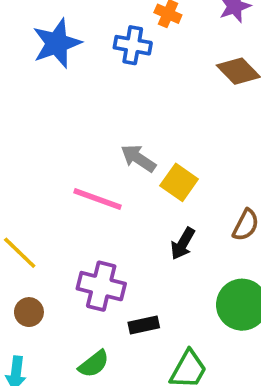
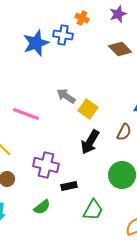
blue star: (57, 43) -> (36, 43), moved
pink line: (98, 199) -> (26, 114), moved
black arrow: (183, 243) -> (90, 142), size x1.4

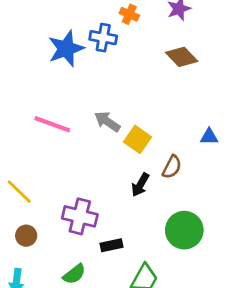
pink line: (26, 114) -> (52, 124), moved
brown semicircle: (124, 132) -> (172, 167), moved
black arrow: (90, 142) -> (140, 185), size x0.7

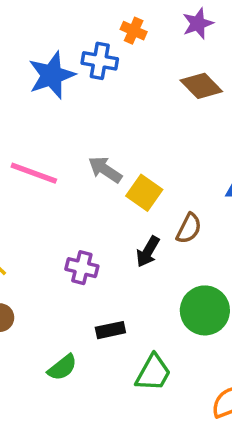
purple cross: (80, 216) -> (82, 268), moved, size x0.7

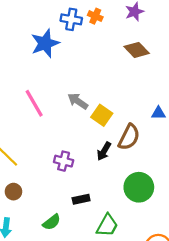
blue cross: (100, 61) -> (71, 19), moved
pink line: (34, 173) -> (34, 103), turned 40
brown semicircle: (189, 228) -> (129, 137), size x1.4

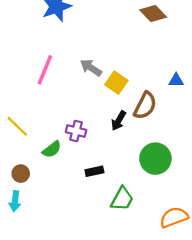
pink line: (34, 103) -> (45, 70), turned 52
brown circle: (13, 192) -> (21, 174), moved
green semicircle: (52, 222) -> (52, 149), moved

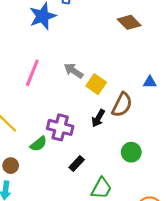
purple cross: (76, 131) -> (60, 127), size x1.4
green circle: (155, 159) -> (131, 152), size x0.7
black rectangle: (94, 171) -> (77, 164), turned -35

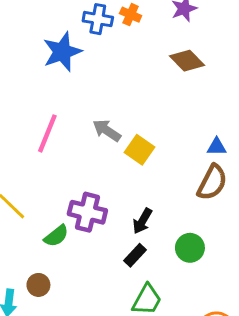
brown semicircle: (122, 105) -> (212, 182), moved
black arrow: (98, 118) -> (142, 221), moved
black rectangle: (77, 164) -> (135, 255), moved
brown circle: (11, 166) -> (38, 285), moved

